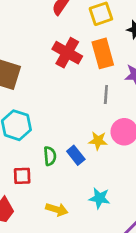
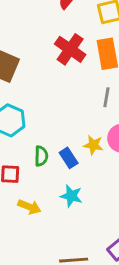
cyan star: (99, 198) -> (71, 196), moved
yellow arrow: (57, 209) -> (29, 207), moved

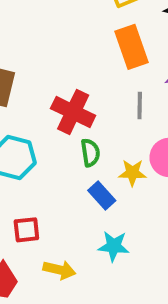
red cross: (70, 49) -> (73, 112), moved
green semicircle: (41, 156) -> (90, 153), moved

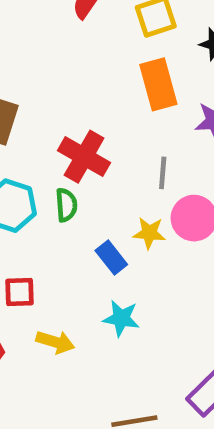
gray line: (140, 106) -> (163, 173), moved
green semicircle: (90, 153) -> (66, 205), moved

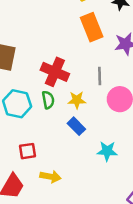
yellow star: (149, 233) -> (77, 100), moved
cyan star: (121, 318) -> (107, 151), moved

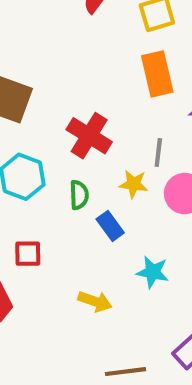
green semicircle: (48, 100) -> (79, 195), moved
yellow star: (77, 100) -> (134, 184), moved
yellow arrow: (50, 177) -> (95, 301), moved

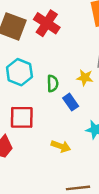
red cross: (89, 136) -> (47, 23), moved
red square: (28, 254) -> (22, 117), size x1.5

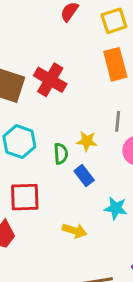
yellow star: (85, 78) -> (87, 141), moved

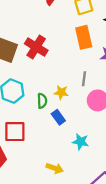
yellow arrow: (74, 231) -> (55, 168), moved

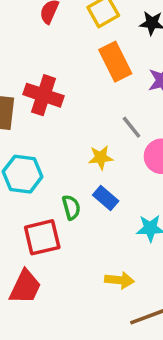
gray line: (84, 79) -> (132, 127), turned -32
green semicircle: (42, 101) -> (71, 207), moved

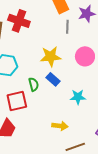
gray line: (132, 127) -> (67, 27), moved, turned 40
yellow star: (101, 157) -> (51, 57), size x1.5

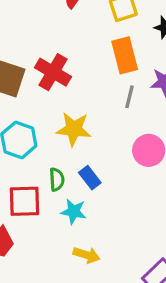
yellow star: (51, 57) -> (74, 129), moved
cyan star: (78, 97) -> (74, 212), moved

